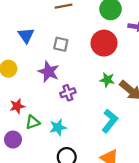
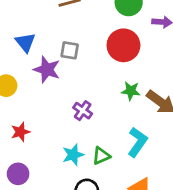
purple star: (49, 72) -> (47, 70), moved
purple cross: (68, 93) -> (83, 111), turned -32
green triangle: (33, 122) -> (101, 156), moved

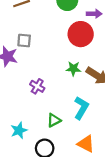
red circle: (123, 45) -> (81, 34), moved
cyan star: (73, 155) -> (19, 130), moved

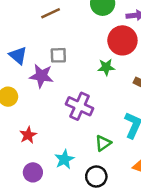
green star: (73, 69) -> (106, 67), moved
purple cross: (37, 86) -> (80, 106), size x1.5

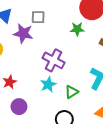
cyan star: (64, 159) -> (48, 85), moved
purple circle: (33, 172) -> (19, 107), moved

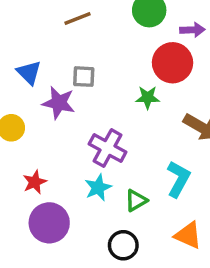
purple circle: (19, 107) -> (49, 223), size x1.5

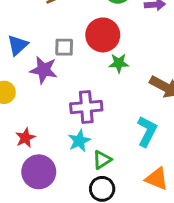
red circle: (173, 63) -> (103, 35), moved
blue triangle: (29, 73) -> (18, 45), turned 35
purple cross: (108, 148) -> (86, 107), turned -32
green triangle: (136, 200) -> (102, 160), moved

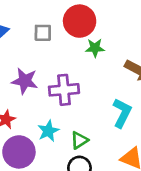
purple star: (44, 70) -> (25, 81), moved
cyan star: (79, 141) -> (48, 131), moved

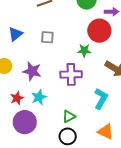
red circle: (80, 21) -> (99, 31), moved
purple cross: (64, 90) -> (71, 74), moved
cyan star: (48, 131) -> (39, 97), moved

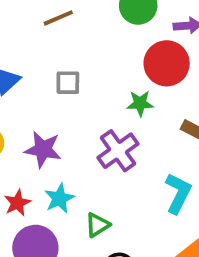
purple cross: (71, 74) -> (118, 151), turned -30
green triangle: (69, 116) -> (97, 225), moved

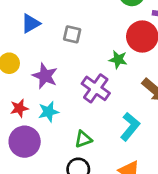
purple cross: (118, 151) -> (96, 88), turned -32
green triangle: (97, 225) -> (83, 139), moved

